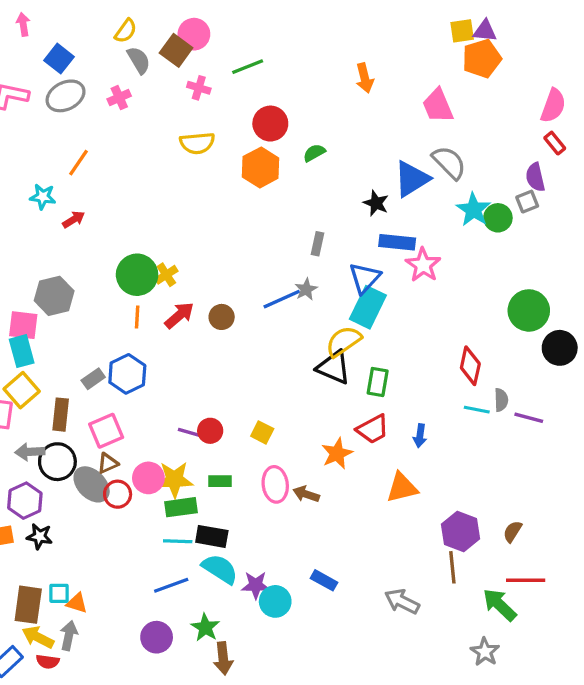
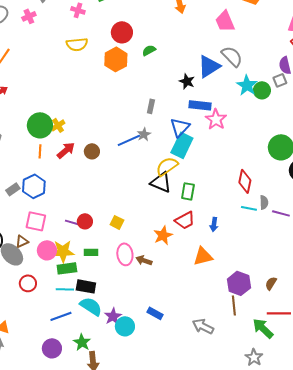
pink square: (106, 431) -> (36, 221), moved, turned 35
red circle: (118, 494) -> (28, 283), moved
purple star: (256, 585) -> (113, 316), turned -30

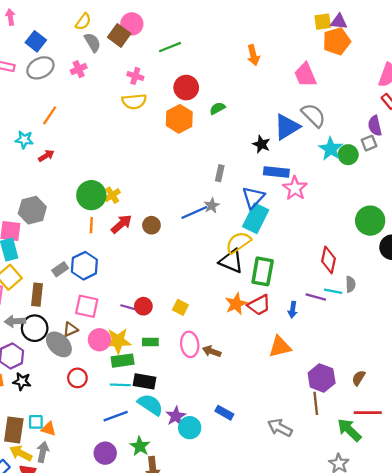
pink cross: (78, 10) -> (135, 76), moved
green rectangle: (188, 191) -> (263, 271), size x1.4
purple line: (281, 213) -> (316, 297), moved
orange star: (163, 235) -> (236, 304), moved

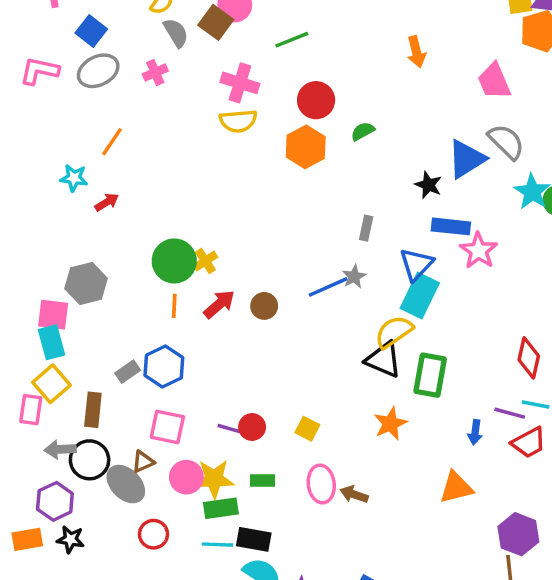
pink cross: (135, 76) -> (240, 83), size x1.5
red trapezoid: (259, 305) -> (529, 443), moved

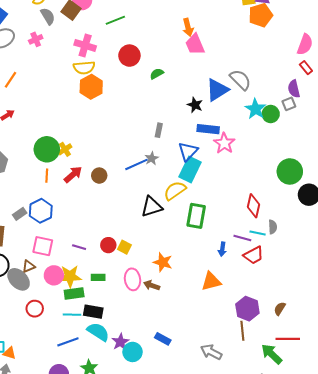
pink trapezoid: (494, 81) -> (195, 44), moved
orange hexagon: (306, 147) -> (91, 87), moved
black triangle: (383, 360) -> (152, 207), moved, turned -40
orange star: (390, 424) -> (163, 262), moved, turned -30
red circle: (252, 427) -> (108, 245), moved

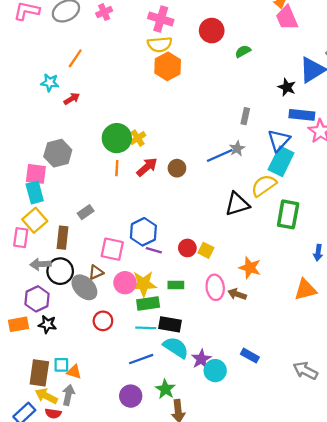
blue hexagon: (41, 211) -> (143, 232), moved

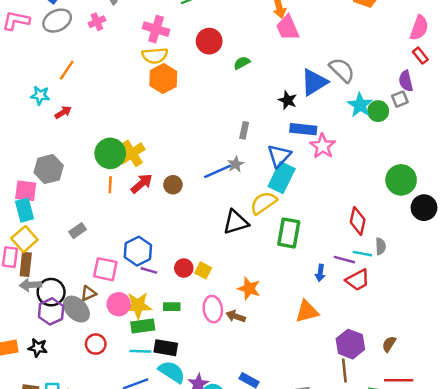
yellow cross: (138, 138) -> (132, 153), size x1.5
brown rectangle: (62, 238) -> (26, 264), moved
purple hexagon: (37, 299) -> (51, 311), moved

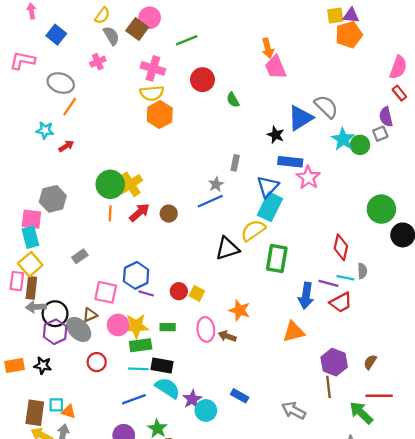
gray ellipse: (57, 21) -> (61, 83), moved, turned 45
green semicircle: (242, 63) -> (233, 100), turned -91
gray star: (236, 164) -> (216, 184), moved
blue arrow: (320, 273) -> (306, 296), size x1.6

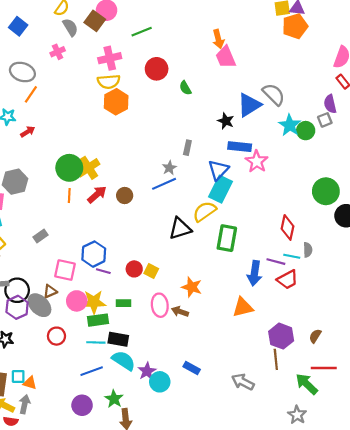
pink cross: (153, 68) -> (110, 58), turned -30

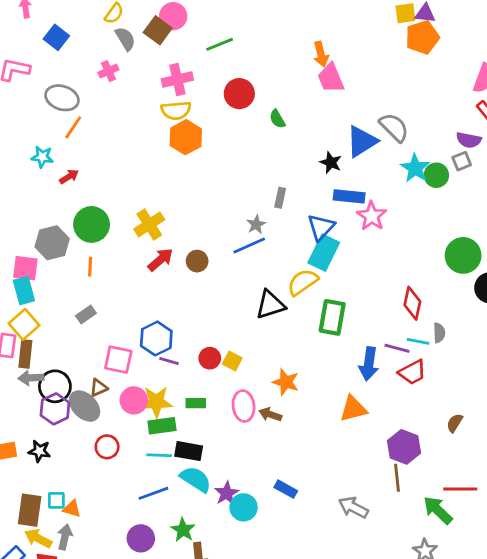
purple semicircle: (330, 104) -> (469, 140), turned -66
green circle: (69, 168) -> (92, 224), moved
orange line: (69, 196) -> (90, 267), moved
brown semicircle: (315, 336) -> (455, 423), moved

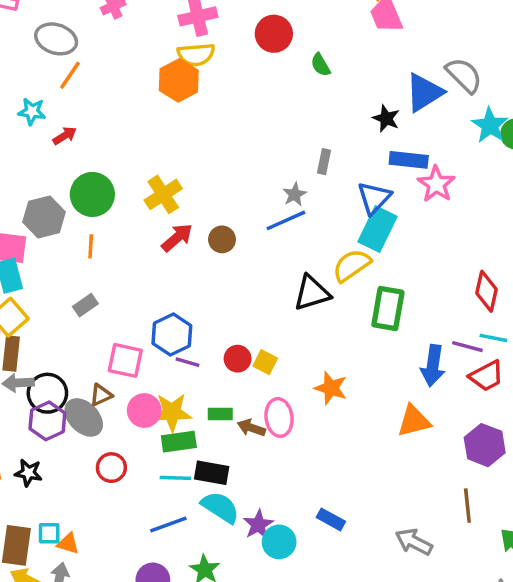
orange hexagon: (186, 137) -> (179, 80), moved
brown arrow: (270, 414) -> (251, 428), moved
purple hexagon: (404, 447) -> (485, 445), moved

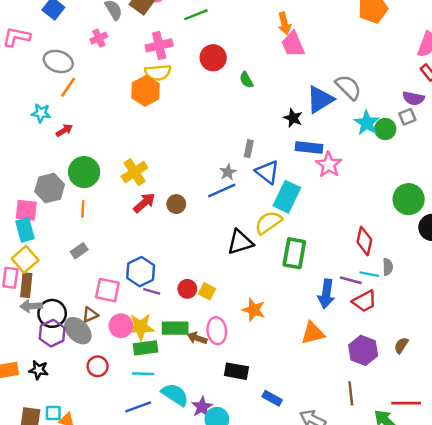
blue triangle: (374, 198) -> (267, 172), moved, turned -35
green rectangle: (220, 414) -> (175, 328), size x1.5
black rectangle: (212, 473) -> (236, 371), moved
blue rectangle: (331, 519) -> (272, 398), moved

